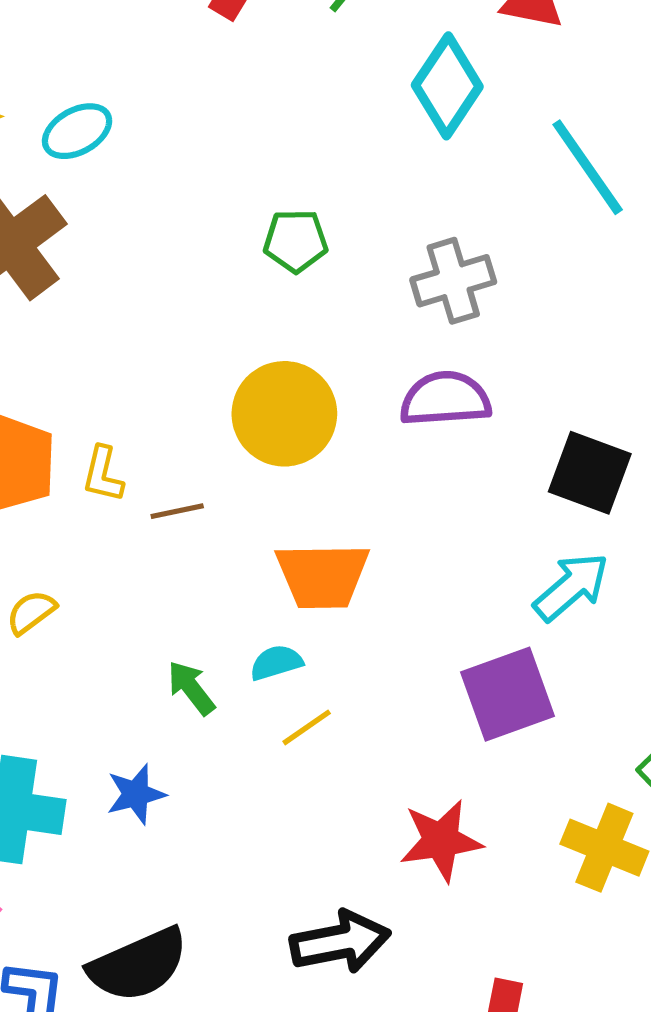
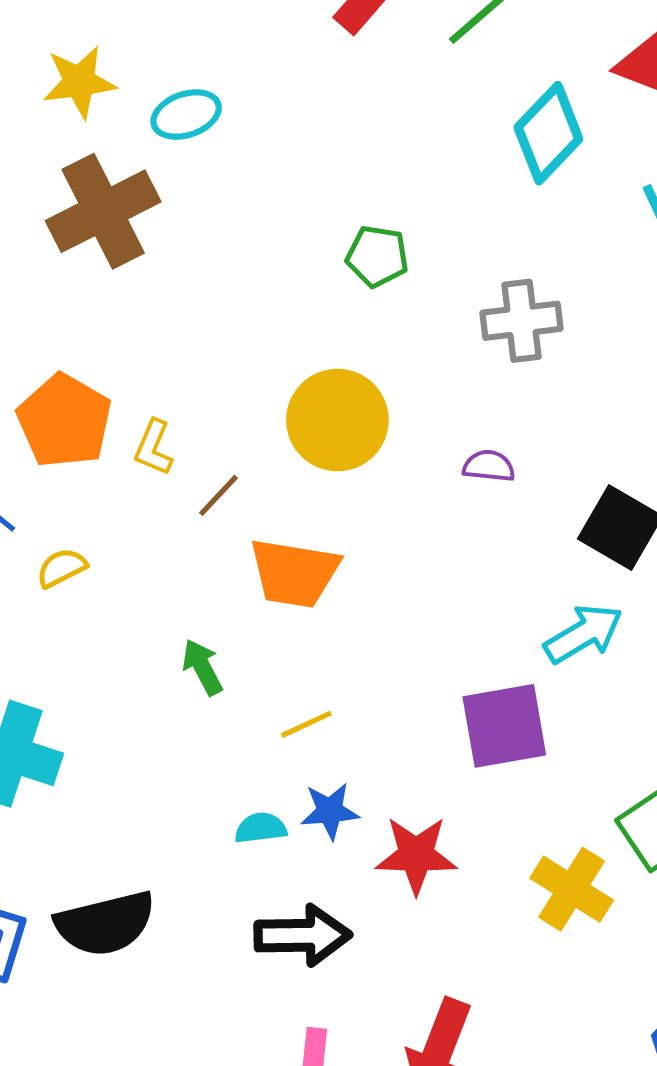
purple semicircle: (445, 399) -> (489, 466), moved, size x0.6
brown line: (177, 511) -> (218, 495), turned -45
orange trapezoid: (322, 576) -> (294, 573), moved
cyan semicircle: (276, 663) -> (261, 828), moved
blue star: (136, 794) -> (330, 811), moved

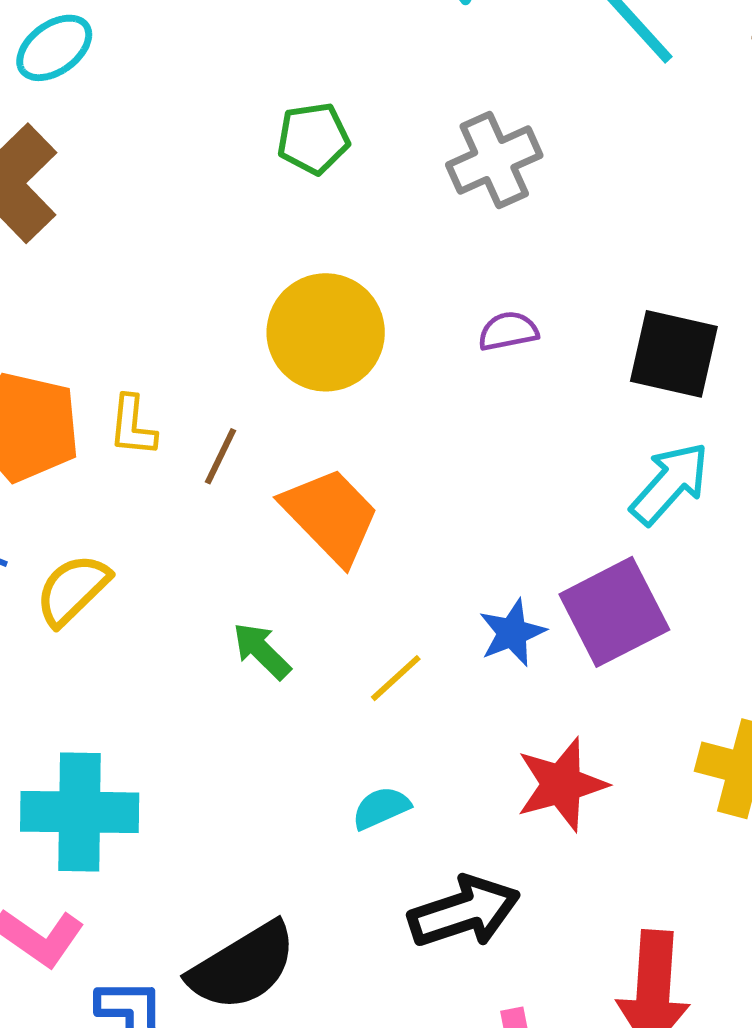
yellow semicircle: (62, 568) -> (73, 590), size x1.4
orange trapezoid: (294, 573) -> (331, 516), turned -126
blue star: (330, 811) -> (512, 633), moved

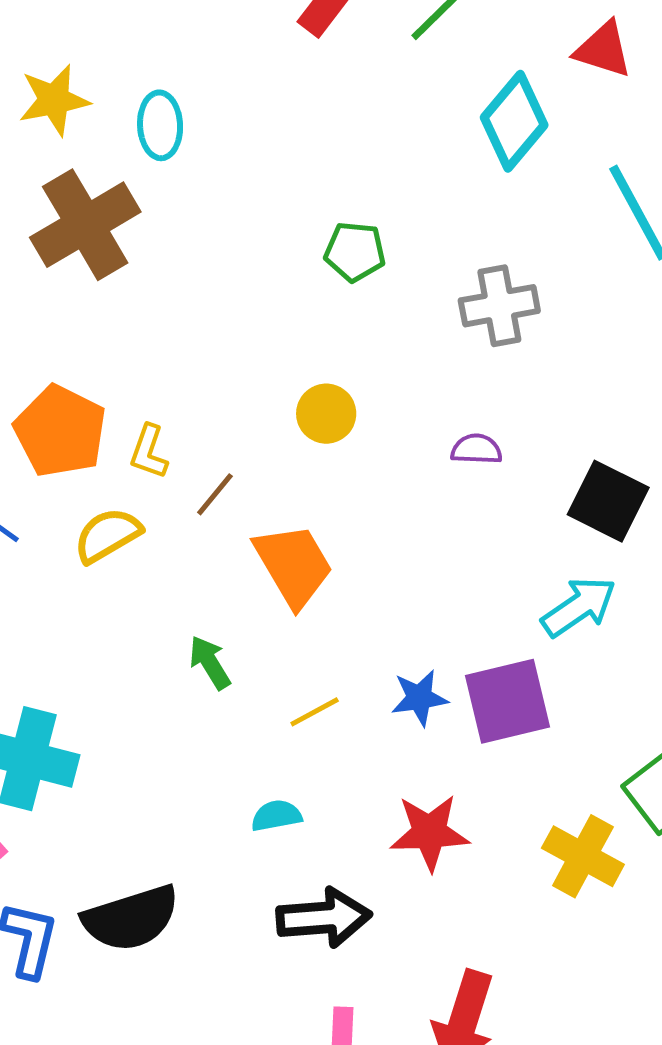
cyan ellipse: (54, 48) -> (160, 125), turned -70
yellow circle: (326, 332) -> (326, 414), size x0.6
yellow semicircle: (73, 590) -> (108, 535), moved

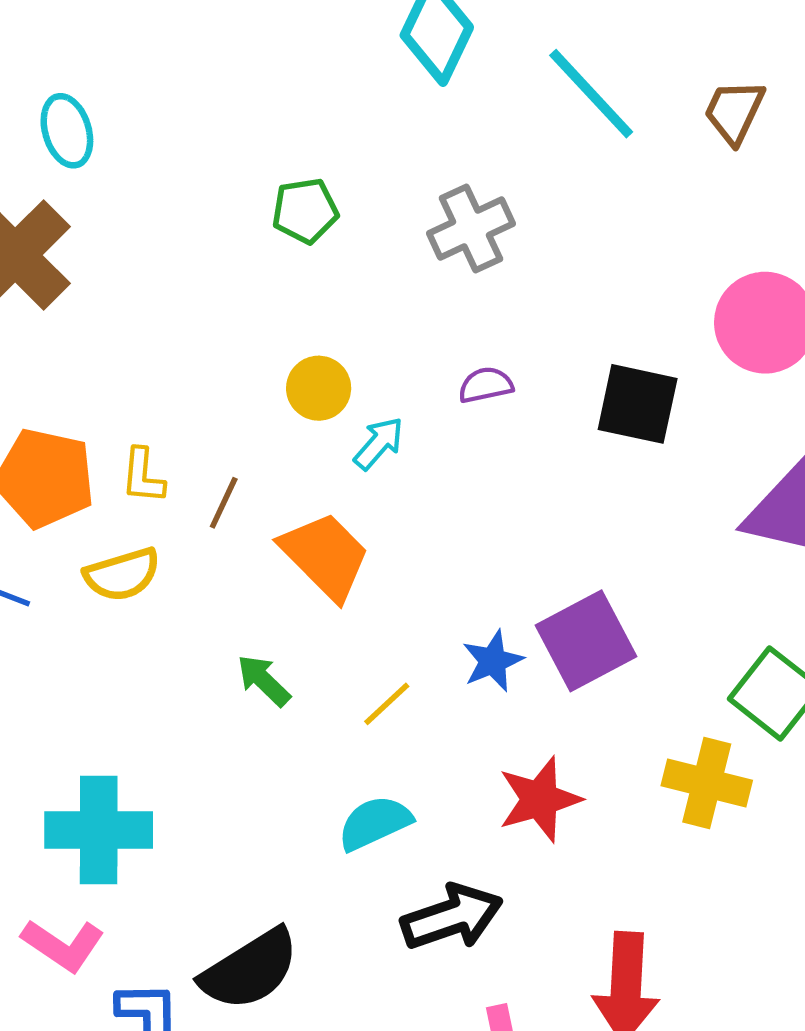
yellow semicircle: (108, 535) -> (122, 574), turned -152
cyan arrow: (579, 607) -> (379, 443), moved, size x0.7
cyan semicircle: (276, 816) -> (375, 823), size x1.4

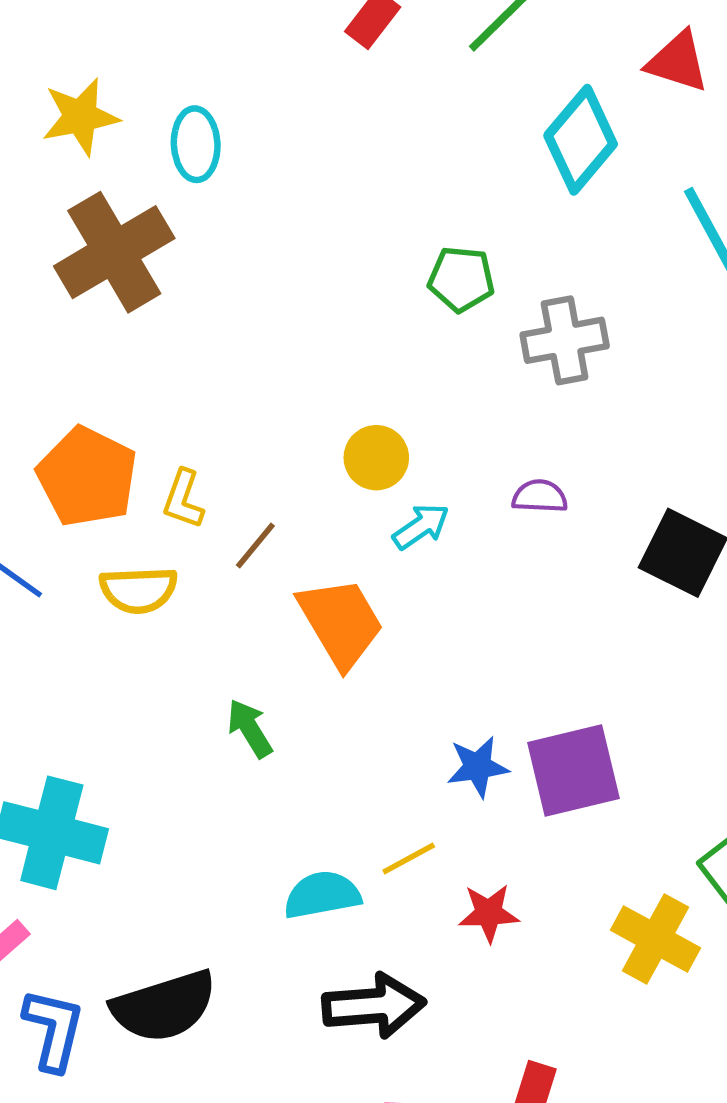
green pentagon: (305, 211) -> (461, 279), moved
yellow line: (387, 704) -> (409, 858), moved
red star: (540, 799) -> (489, 913), size x0.7

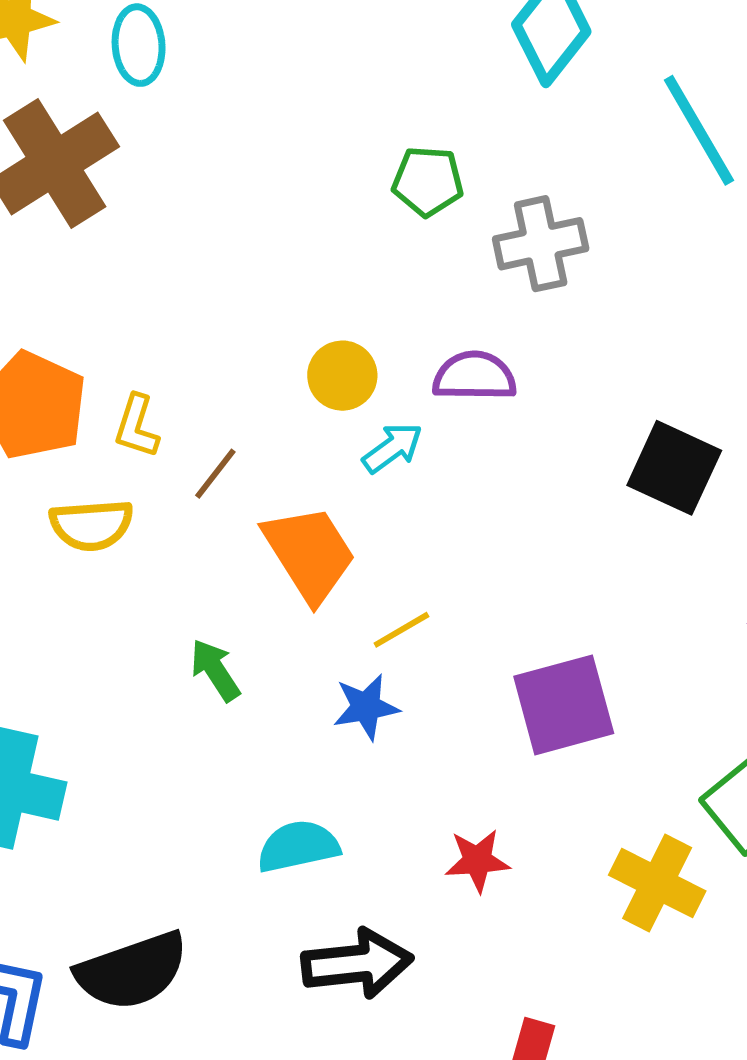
purple semicircle: (540, 496) -> (474, 376), moved, size x1.4
blue star: (478, 767) -> (366, 707), moved
yellow line: (409, 858) -> (401, 630), moved

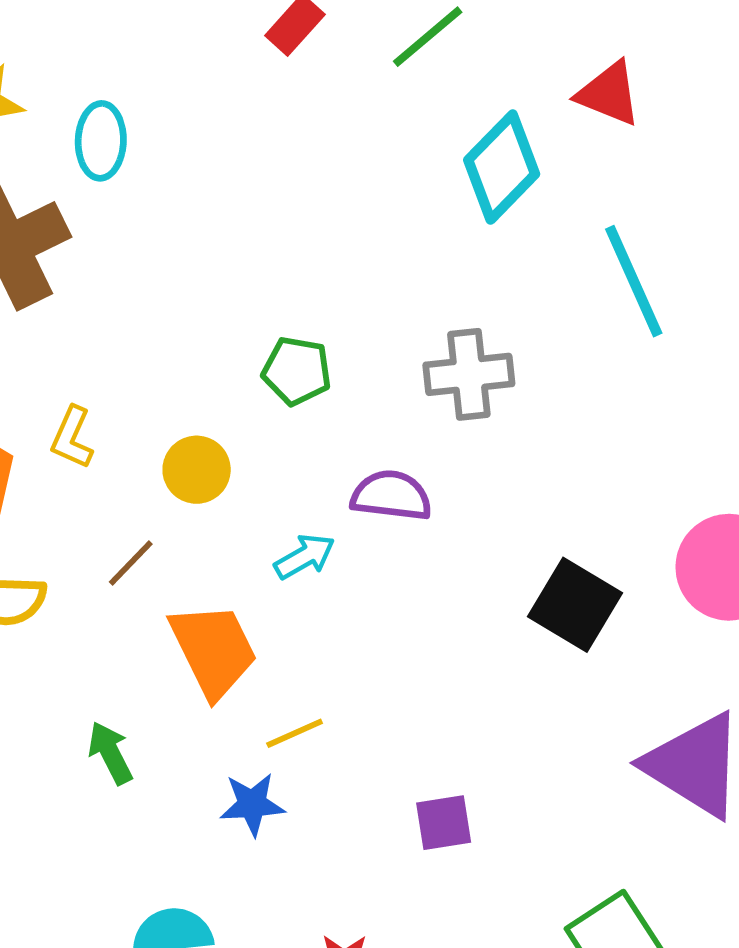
green pentagon: (428, 181) -> (297, 371), moved
yellow circle: (342, 376) -> (197, 470), moved
yellow L-shape: (137, 426) -> (72, 438), moved
purple square: (564, 705) -> (444, 823), size x0.6

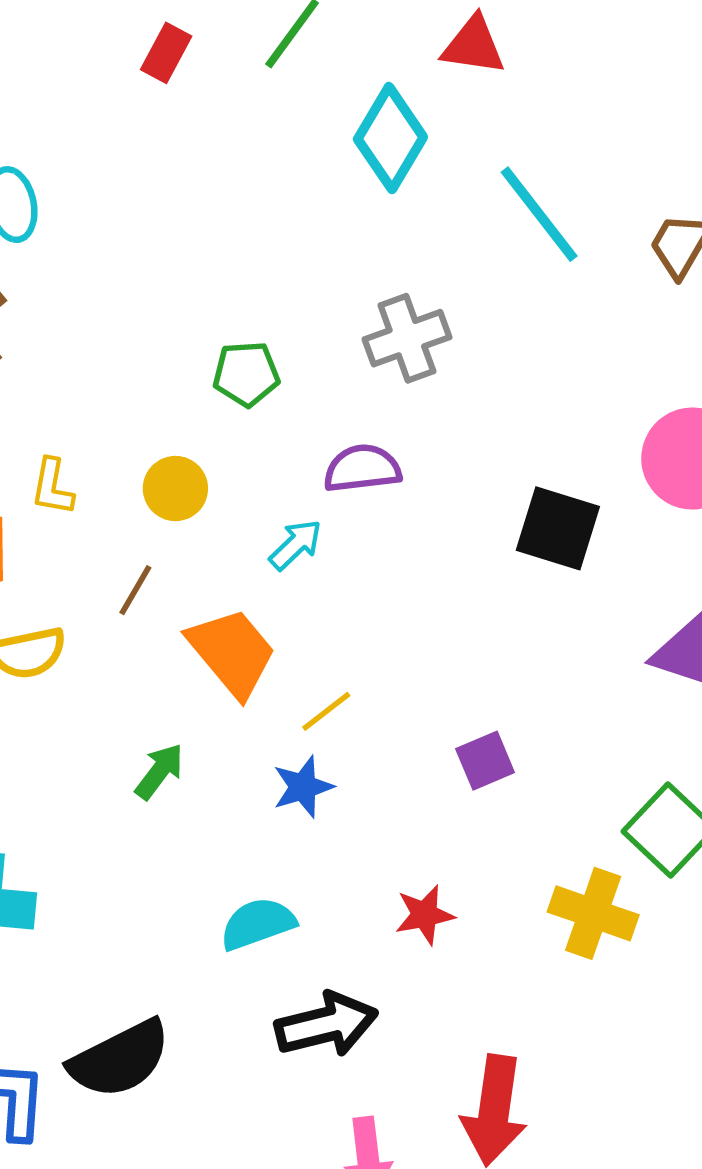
green arrow: (110, 753) -> (159, 771), turned 78

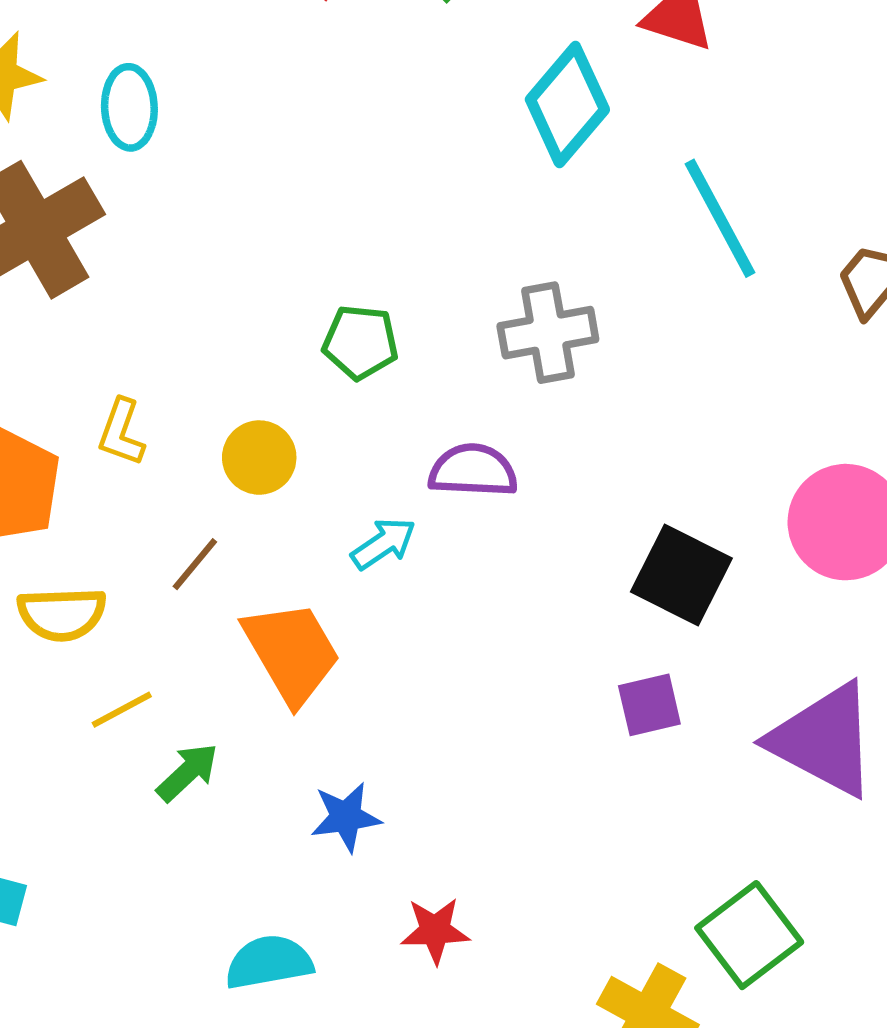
yellow line: (326, 711) -> (122, 710), moved
purple square: (485, 761) -> (649, 705), moved
red star: (425, 915) -> (435, 931), moved

